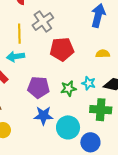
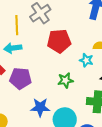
cyan star: (89, 83) -> (86, 60), moved
purple pentagon: (38, 87) -> (20, 78), moved

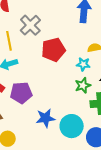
green star: (65, 80) -> (83, 85), moved

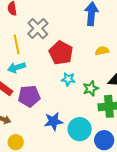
red pentagon: (53, 50) -> (61, 53), turned -30
cyan star: (83, 64) -> (68, 79), moved

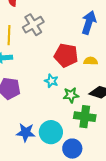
red pentagon: (61, 53) -> (66, 55), moved, turned -30
blue star: (53, 121) -> (26, 132), moved

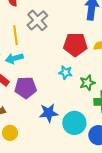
blue star: (26, 132) -> (49, 113), moved

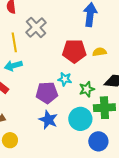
purple pentagon: (26, 88) -> (47, 93), moved
blue star: (49, 113) -> (48, 120), turned 30
cyan circle: (74, 123) -> (80, 119), moved

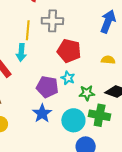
gray cross: (36, 27) -> (52, 21), turned 30
red pentagon: (74, 51) -> (69, 51), moved
cyan arrow: (13, 66) -> (21, 53), turned -84

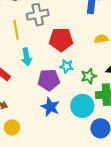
cyan arrow: (21, 53) -> (27, 57), moved

